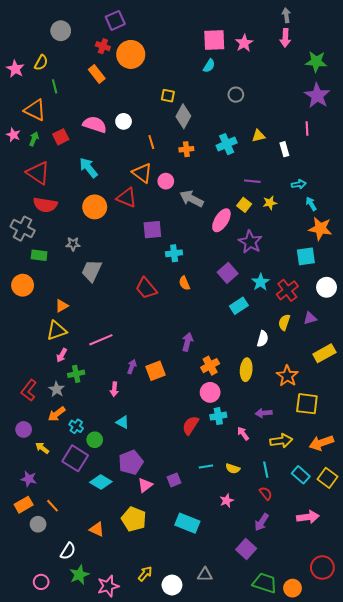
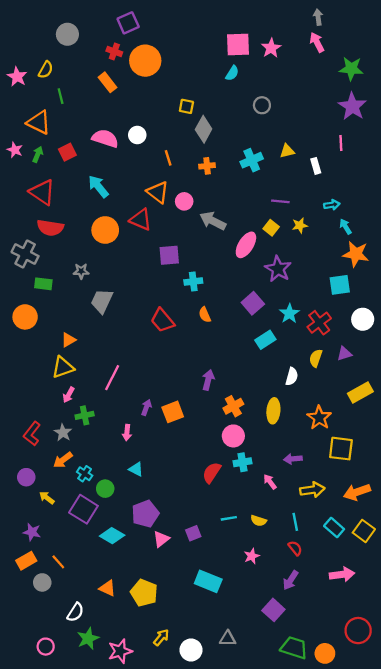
pink arrow: (285, 38) -> (317, 42), turned 150
pink line: (101, 340) -> (112, 378), turned -40
yellow pentagon: (134, 519) -> (144, 593), moved

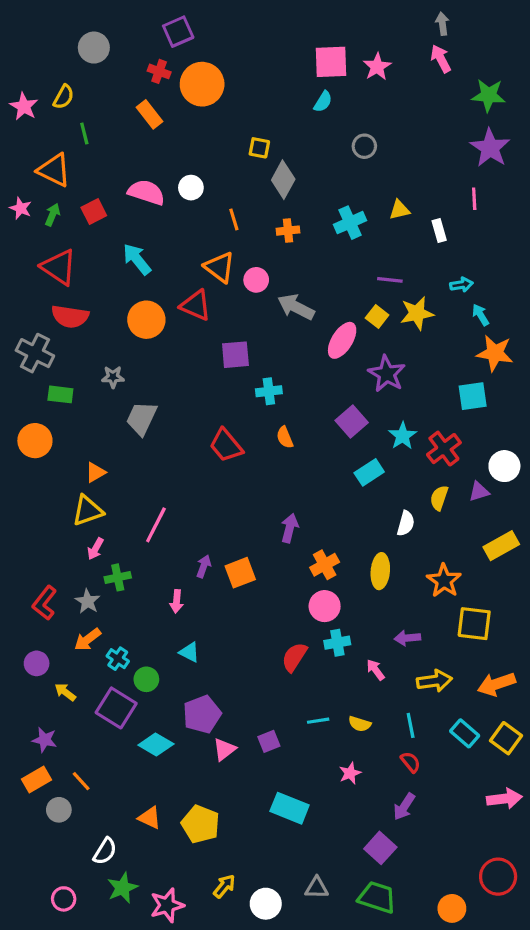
yellow star: (300, 225) -> (417, 313), size x1.5
white circle: (363, 319) -> (504, 466), moved
pink arrow: (342, 574) -> (504, 799), moved
green trapezoid: (294, 648) -> (377, 897), moved

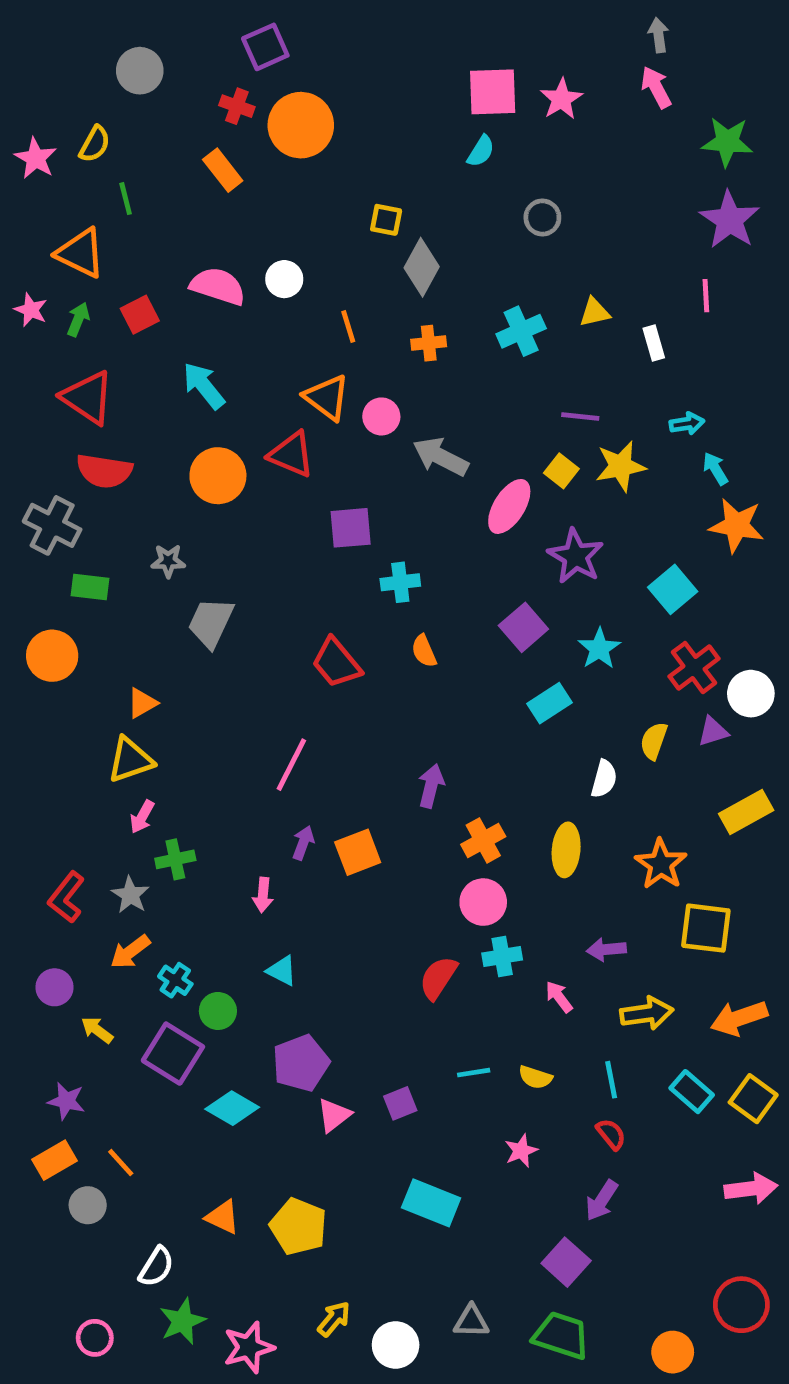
cyan square: (473, 396) -> (673, 589), moved, turned -32
red cross: (444, 449) -> (694, 668), moved
pink line: (156, 525) -> (291, 765), moved

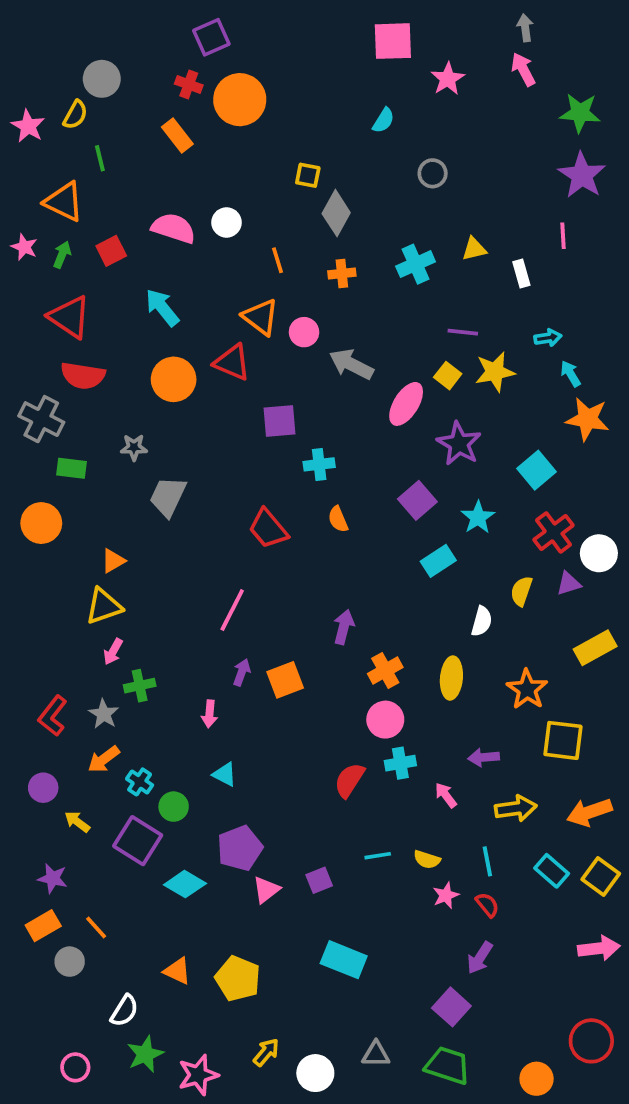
gray circle: (140, 71) -> (102, 79), moved
pink square: (493, 92) -> (393, 41), moved
pink star: (521, 1151) -> (446, 895), moved

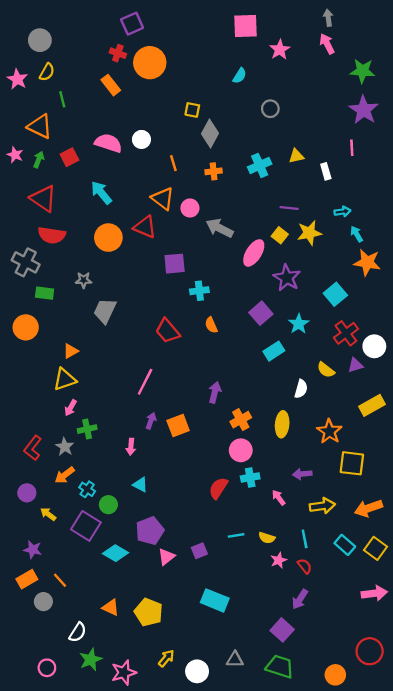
gray circle: (102, 79) -> (40, 40), moved
yellow semicircle: (521, 591) -> (326, 370), turned -72

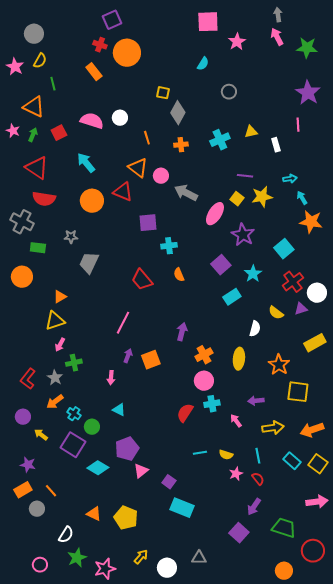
green star: (362, 71) -> (307, 48), moved
purple square: (199, 551) -> (169, 482), moved, turned -32
green trapezoid: (280, 667) -> (284, 528), moved

